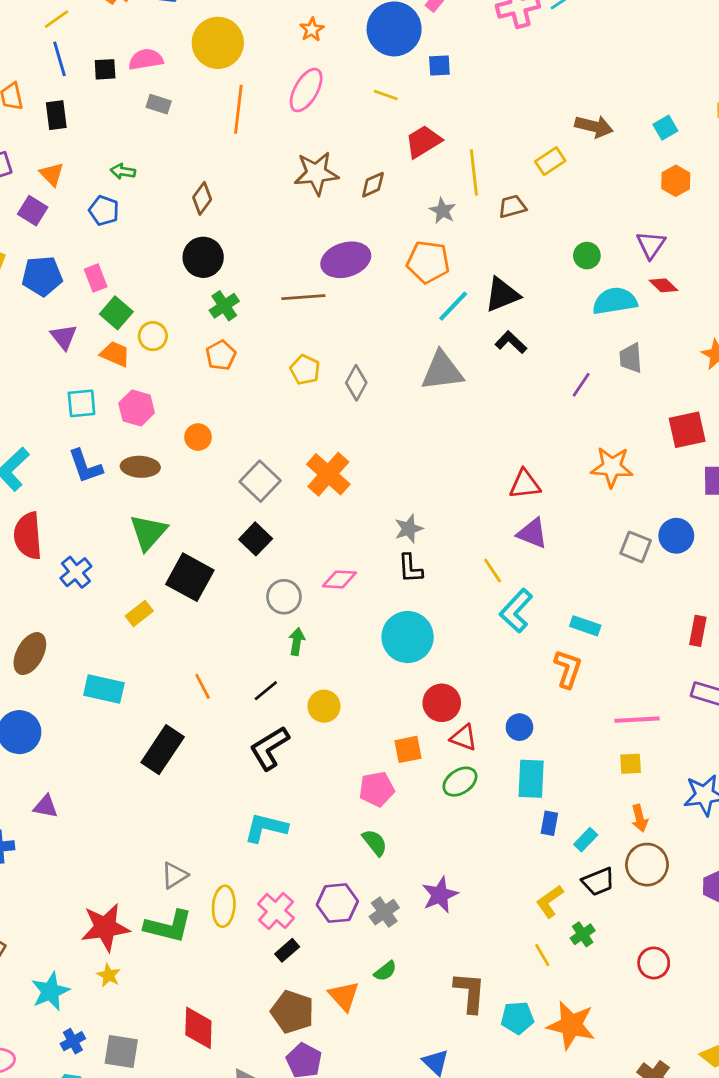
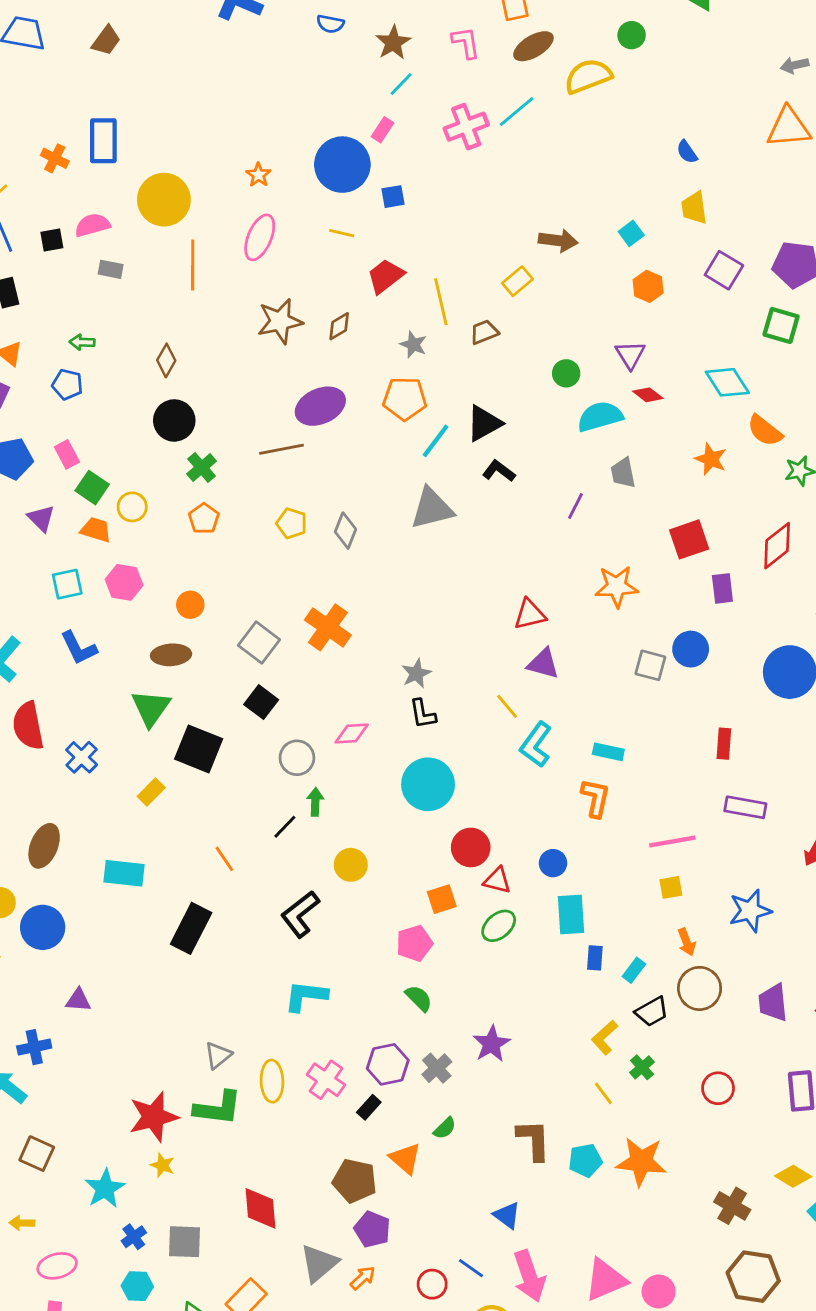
brown ellipse: (140, 467) -> (171, 655), moved
black line: (266, 691) -> (285, 827), moved
black rectangle: (287, 950) -> (369, 1107), moved

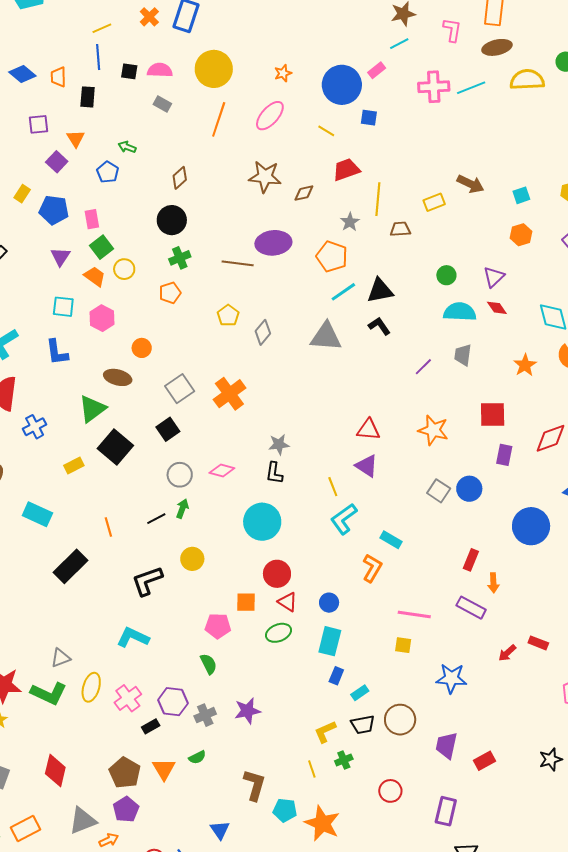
orange arrow: (687, 942) -> (493, 583), moved

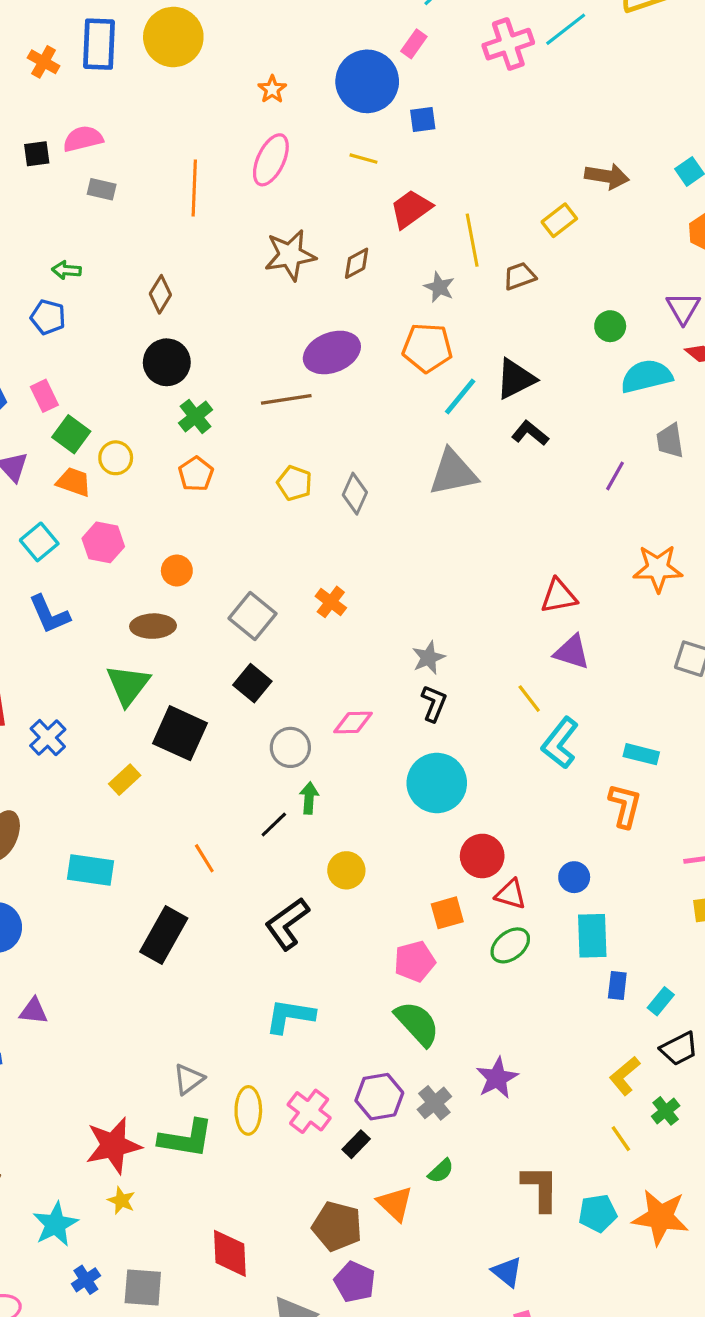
yellow circle: (214, 69) -> (173, 37), moved
cyan square: (63, 307) -> (39, 542), turned -30
orange cross: (229, 394) -> (331, 602), size x0.6
black L-shape: (274, 473) -> (434, 703), turned -150
green semicircle: (209, 664) -> (417, 1023), size x1.5

